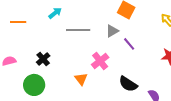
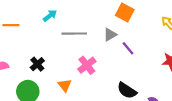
pink cross: (100, 61) -> (87, 65), moved
orange triangle: (81, 79) -> (65, 85), moved

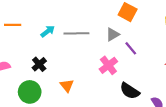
cyan arrow: (50, 16) -> (48, 31), moved
pink cross: (87, 65) -> (108, 65), moved

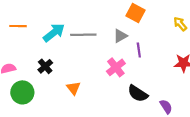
cyan arrow: (48, 31) -> (54, 33), size x1.5
purple line: (131, 48) -> (139, 50), turned 32
green circle: (30, 92) -> (22, 92), moved

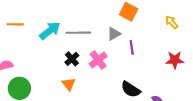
black cross: (45, 66) -> (72, 59), moved
pink cross: (116, 67) -> (98, 60), moved

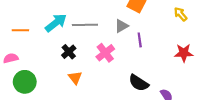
orange line: (15, 24) -> (20, 30), moved
black cross: (72, 59) -> (69, 52), moved

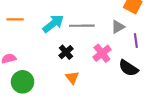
orange line: (20, 30) -> (15, 19), moved
black semicircle: (139, 83) -> (128, 68), moved

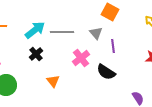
gray triangle: (118, 27) -> (96, 33), turned -40
black cross: (66, 52) -> (36, 54), moved

